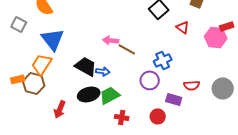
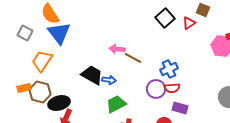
red triangle: (183, 27) -> (189, 23), moved, turned 48
blue triangle: (53, 39) -> (59, 33), moved
orange trapezoid: (42, 64) -> (42, 61), moved
red semicircle: (192, 85) -> (172, 88), moved
black ellipse: (89, 94) -> (59, 103), moved

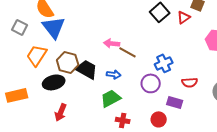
blue arrow: (109, 80) -> (114, 74), moved
orange rectangle: (24, 88) -> (17, 95), moved, size x1.5
red semicircle: (172, 88) -> (190, 82), moved
brown hexagon: (40, 92) -> (68, 62), moved
black ellipse: (59, 103) -> (54, 82), moved

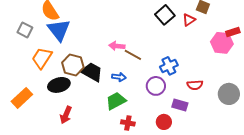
orange rectangle: (17, 95) -> (22, 98), turned -30

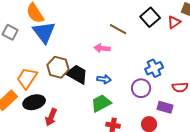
brown line: (133, 55) -> (118, 29), moved
orange trapezoid: (42, 58) -> (27, 78), moved
black ellipse: (59, 85) -> (34, 102), moved

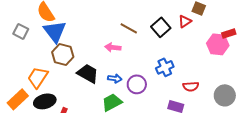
black square: (150, 17) -> (161, 27), moved
brown hexagon: (58, 67) -> (63, 54), moved
purple circle: (141, 88) -> (137, 84), moved

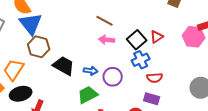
red triangle: (185, 21) -> (157, 37), moved
black square: (161, 27) -> (137, 40), moved
pink arrow: (113, 47) -> (107, 40), moved
red semicircle: (191, 86) -> (155, 78), moved

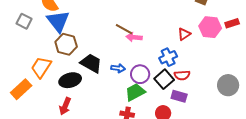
brown line: (105, 21) -> (124, 29), moved
pink hexagon: (194, 37) -> (210, 27), moved
black square: (137, 40) -> (164, 79), moved
black ellipse: (21, 94) -> (70, 80), moved
green trapezoid: (88, 95) -> (135, 92), moved

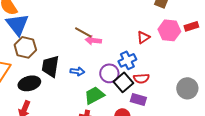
black trapezoid: (91, 63) -> (50, 66), turned -110
purple circle: (140, 74) -> (109, 73), moved

